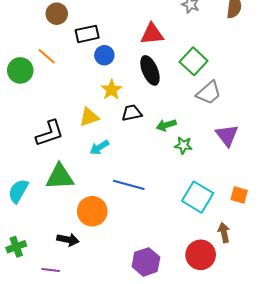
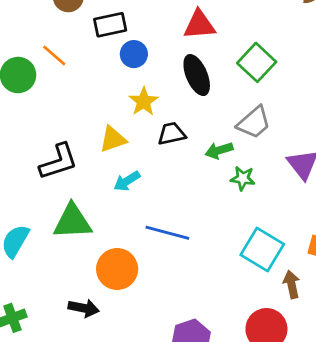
gray trapezoid: (209, 93) -> (254, 122), moved
brown arrow: (224, 233) -> (292, 284), moved

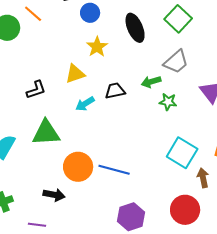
black trapezoid: (172, 134) -> (115, 91), moved
black L-shape: (58, 162) -> (36, 90), size x0.7
blue line: (167, 233) -> (114, 170), moved

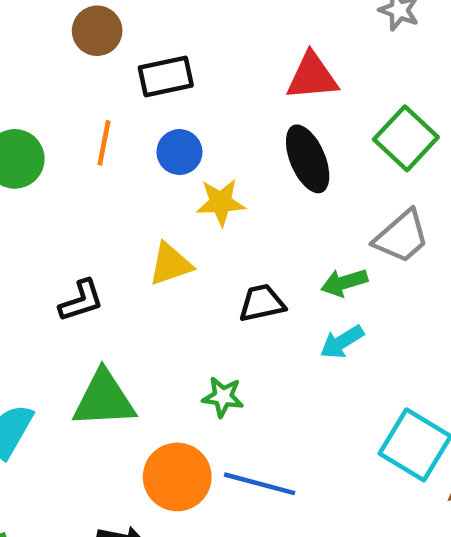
blue circle: (90, 13) -> (179, 152), moved
orange line: (33, 14) -> (104, 143), moved, turned 60
yellow star: (97, 47) -> (221, 202), turned 30
green star: (168, 102) -> (223, 397), moved
cyan arrow: (85, 104) -> (342, 342), moved

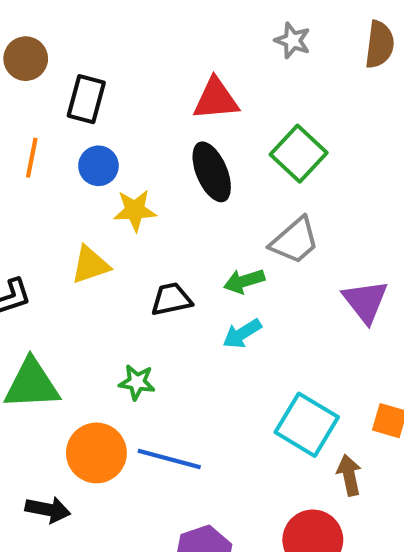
black rectangle: (166, 77) -> (86, 99), turned -63

